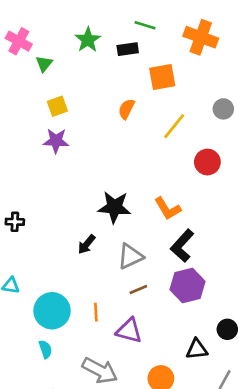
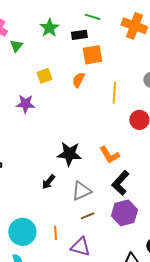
orange square: (162, 77) -> (92, 55), moved
yellow square: (57, 106) -> (44, 76), moved
yellow line: (174, 126) -> (114, 93), turned -35

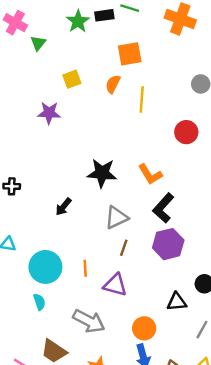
black rectangle: (79, 35) -> (104, 15), moved
yellow line: (114, 93) -> (142, 100), moved
black arrow: (48, 182) -> (63, 207), moved
brown line: (87, 216) -> (124, 248), turned -48

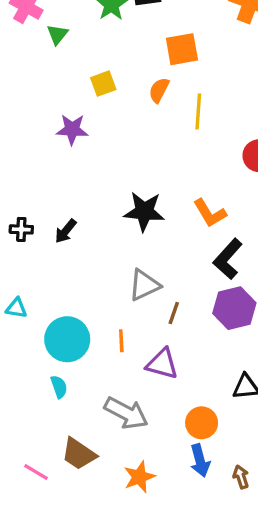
black arrow: (63, 207) -> (66, 231), moved
gray triangle: (116, 218) -> (144, 285), moved

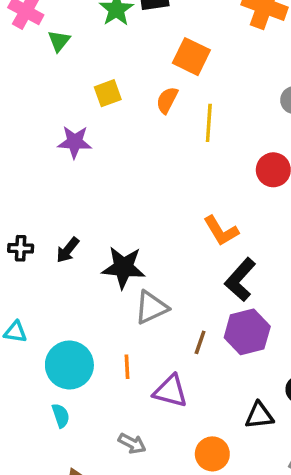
orange square: (182, 49) -> (191, 57), turned 36
black star: (144, 211) -> (123, 267), moved
brown line: (174, 313) -> (200, 342), moved
gray arrow: (126, 413) -> (132, 443), size x0.6

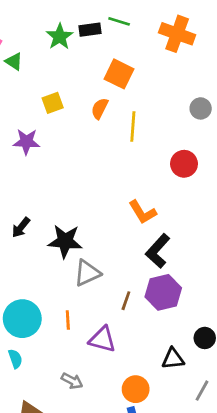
green triangle: (59, 41) -> (14, 61), turned -36

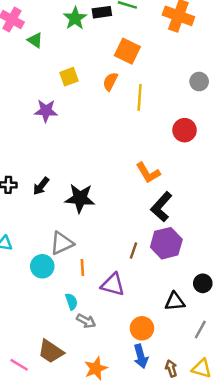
gray triangle: (87, 273) -> (62, 243), moved
cyan circle: (22, 319) -> (42, 266), size x0.7
cyan semicircle: (15, 359) -> (71, 302), moved

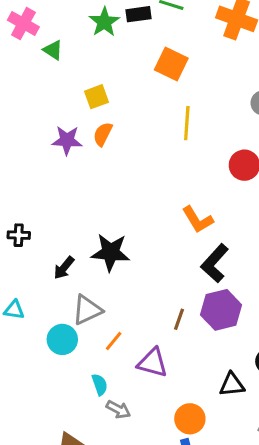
orange semicircle: (110, 82) -> (103, 134), moved
black arrow: (41, 186) -> (64, 268), moved
orange line: (82, 268) -> (114, 341), turned 42

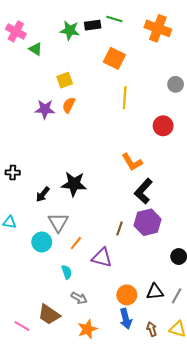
green star: (104, 22) -> (70, 30), turned -30
gray triangle: (87, 310) -> (58, 222), turned -35
black triangle: (232, 385) -> (155, 292), moved
gray arrow: (118, 409) -> (79, 298), moved

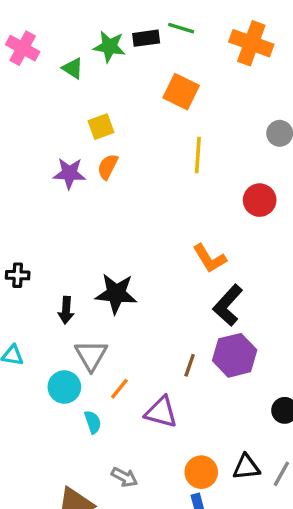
green triangle: (36, 49) -> (73, 68), moved
black arrow: (43, 194) -> (66, 310), turned -35
cyan semicircle: (67, 272) -> (93, 422), moved

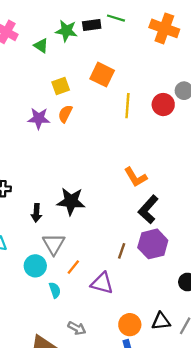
orange square: (181, 92) -> (102, 75), moved
red circle: (260, 200) -> (163, 105), moved

